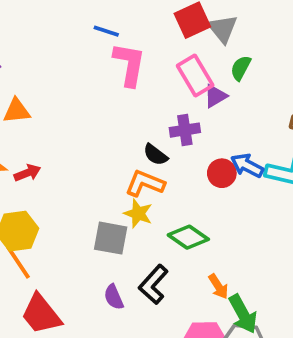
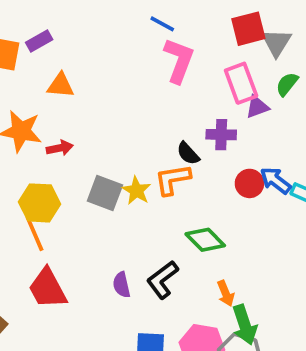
orange L-shape: (145, 183) -> (173, 179), turned -42
yellow star: (138, 214) -> (136, 191), moved
gray square: (111, 238) -> (105, 193), moved

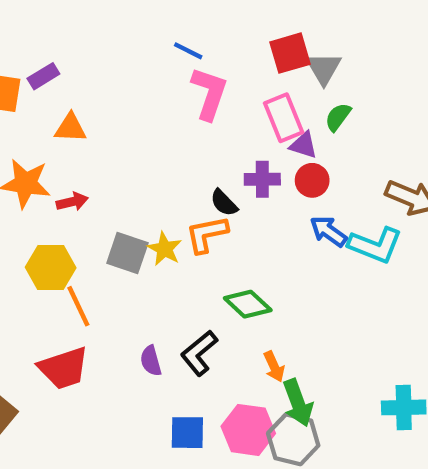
purple triangle: (257, 107) -> (304, 145), turned 40
red circle: (249, 183) -> (312, 180), moved
orange line: (35, 234) -> (78, 306), moved
red trapezoid: (48, 288) -> (64, 368), turned -78

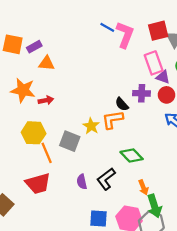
purple rectangle: (43, 76) -> (34, 47), moved
pink L-shape: (209, 93) -> (125, 35), moved
gray square: (127, 253) -> (70, 141), moved

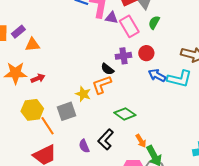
purple triangle: (163, 77) -> (112, 18), moved
gray square: (70, 141) -> (66, 111), turned -30

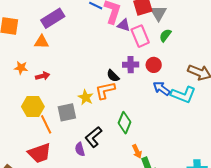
purple rectangle: (18, 32) -> (53, 18), moved, size x1.6
orange star: (15, 73) -> (21, 68), size x0.6
green diamond: (125, 114) -> (124, 123), turned 70
black L-shape: (106, 139) -> (94, 137), moved

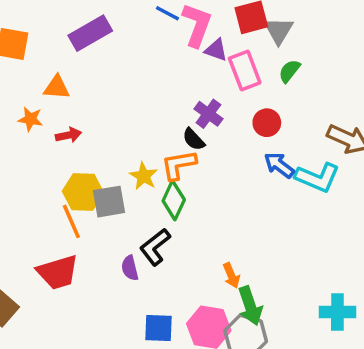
orange triangle: (41, 42) -> (57, 87), moved
purple cross: (131, 65) -> (208, 114), moved, turned 35
yellow hexagon: (33, 107) -> (83, 192), moved
green diamond: (124, 123) -> (174, 200), moved

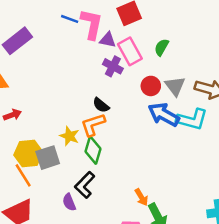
gray triangle: (279, 31) -> (175, 86), moved
purple cross: (208, 114) -> (113, 66), moved
blue arrow: (279, 165) -> (164, 115), size x1.4

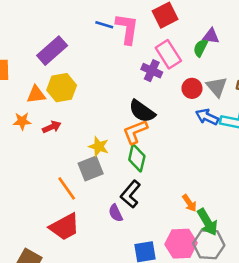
purple triangle: (108, 40) -> (211, 36), moved
black semicircle: (101, 105) -> (142, 111), size x1.5
blue arrow: (164, 115) -> (207, 117), size x0.7
yellow star: (69, 136) -> (99, 147), moved
yellow hexagon: (28, 153) -> (62, 88), moved

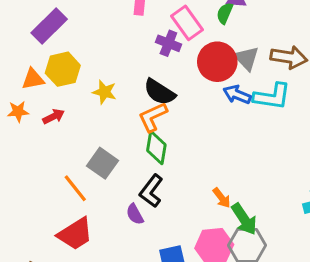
red circle: (192, 88) -> (217, 62), size x1.6
yellow star: (99, 147) -> (104, 92), moved
gray square: (91, 168) -> (102, 163), turned -30

